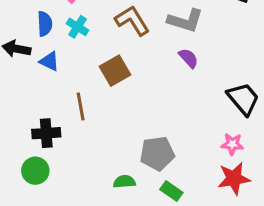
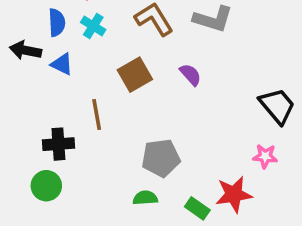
purple semicircle: (189, 58) -> (190, 75), moved
gray pentagon: (157, 153) -> (161, 158), moved
red star: (234, 178) -> (234, 194), moved

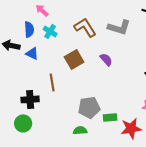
green rectangle: (197, 208) -> (110, 117), moved, turned -40

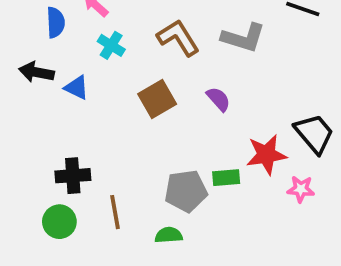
blue semicircle: (29, 29) -> (56, 22), moved
brown line: (52, 82) -> (115, 212), moved
green rectangle: (110, 117) -> (226, 178), moved
red star: (131, 128) -> (266, 155), moved

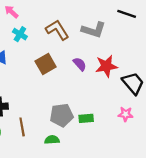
red star: (266, 155) -> (106, 66), moved
green rectangle: (226, 178) -> (86, 118), moved

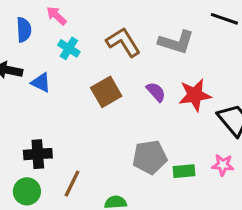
gray pentagon: (62, 115) -> (150, 157), moved
green rectangle: (86, 118) -> (184, 171), moved
brown line: (22, 127) -> (72, 184), turned 36

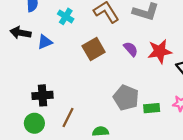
blue triangle: (41, 83) -> (45, 42), turned -49
gray pentagon: (150, 157) -> (126, 98), turned 30

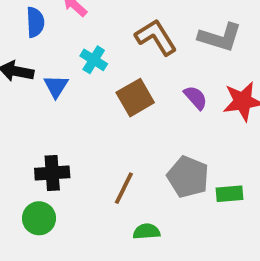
cyan cross: (66, 16) -> (94, 60), moved
blue triangle: (45, 42) -> (56, 86), turned -35
brown line: (68, 117) -> (124, 188), moved

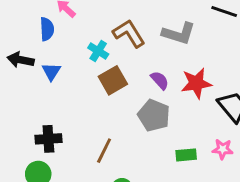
blue semicircle: (35, 22) -> (47, 29), moved
cyan cross: (94, 60) -> (98, 51), moved
gray pentagon: (188, 177) -> (154, 115), moved

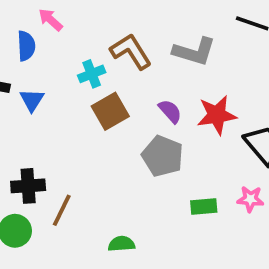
cyan cross: (98, 51) -> (92, 74), turned 36
brown line: (104, 151) -> (62, 210), moved

